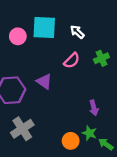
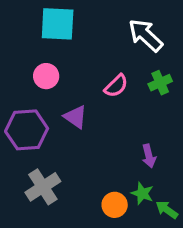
cyan square: (44, 28) -> (58, 24), moved
white arrow: (77, 32) -> (146, 35), moved, size x1.6
pink circle: (18, 36) -> (46, 76), moved

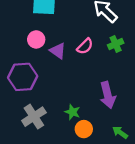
purple triangle: (75, 117) -> (58, 51), moved
purple arrow: (149, 156) -> (108, 95), size x1.6
green star: (142, 193) -> (72, 112), moved

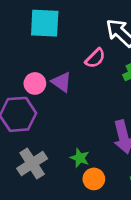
pink circle: (36, 39) -> (35, 83), moved
pink semicircle: (85, 46) -> (95, 58), moved

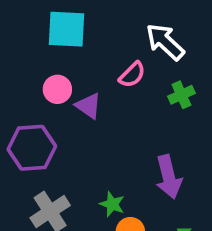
pink circle: (35, 83) -> (57, 89), moved

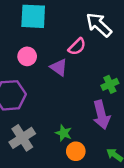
green cross: (181, 95) -> (110, 84), moved
purple triangle: (88, 106) -> (59, 67), moved

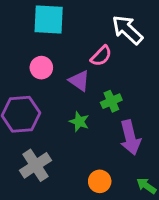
green cross: (110, 84) -> (111, 101), moved
green star: (64, 133) -> (79, 122), moved

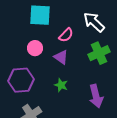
pink semicircle: (101, 56) -> (66, 35), moved
green cross: (111, 101) -> (99, 53), moved, size x1.5

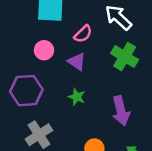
green cross: (99, 53) -> (125, 57), turned -35

